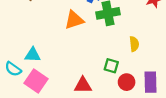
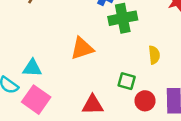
orange triangle: (74, 20) -> (82, 48), moved

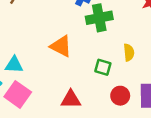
orange triangle: (82, 48) -> (61, 46), turned 45
green square: (127, 81) -> (103, 67), moved

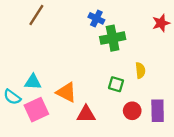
orange triangle: (61, 46) -> (66, 92), moved
pink square: (18, 94) -> (36, 110), turned 30

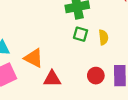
green square: (116, 84) -> (81, 34), moved

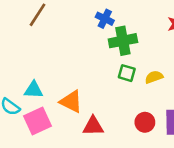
yellow semicircle: (103, 37) -> (154, 77), turned -104

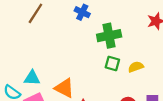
blue cross: (105, 19) -> (82, 12), moved

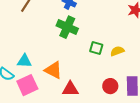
green cross: (109, 36) -> (67, 27), moved, turned 35

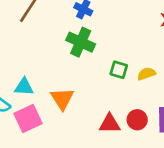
orange triangle: (53, 70) -> (62, 99), turned 30
red triangle: (70, 89) -> (110, 124), moved

